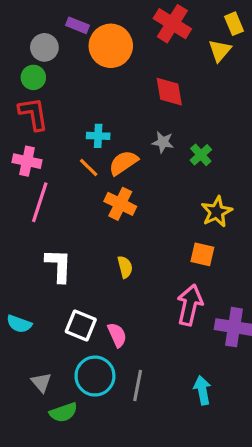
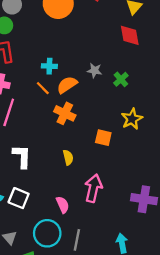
red diamond: (169, 92) -> (130, 35), moved
orange square: (202, 254) -> (103, 138), moved
pink arrow: (190, 305) -> (93, 188), moved
white square: (81, 325) -> (19, 198), moved

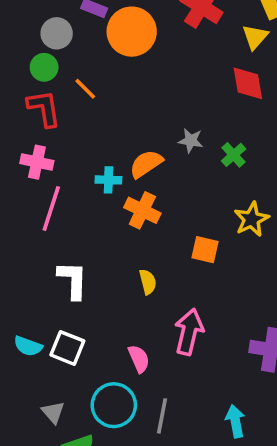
cyan cross: (49, 66) -> (108, 180), moved
orange line: (43, 88) -> (85, 89), moved

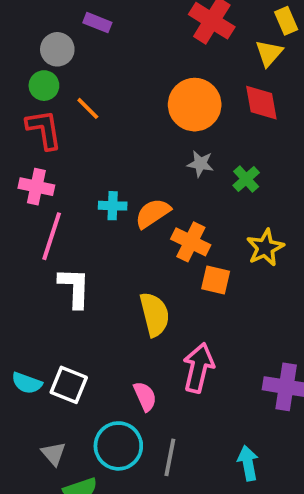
orange circle: (132, 32) -> (195, 105), moved
orange semicircle: (146, 164) -> (153, 213), moved
orange cross: (142, 210) -> (191, 242), moved
white L-shape: (73, 280) -> (74, 288), moved
yellow semicircle: (148, 282) -> (155, 314), size x1.6

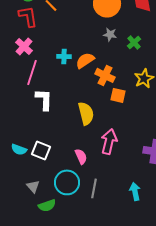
pink cross: (36, 187) -> (24, 46), turned 30

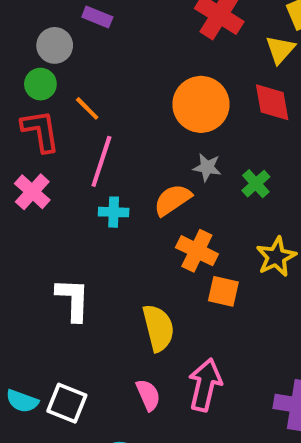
orange semicircle: (85, 60) -> (173, 200), moved
pink line: (32, 72) -> (101, 161), moved
pink semicircle: (81, 156) -> (148, 395), moved

